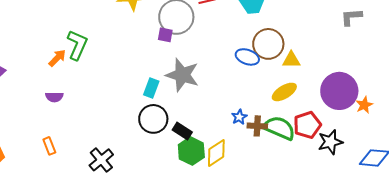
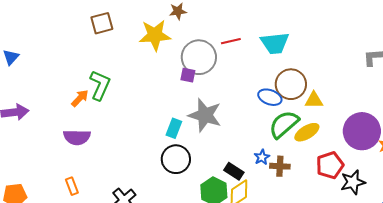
purple semicircle: (54, 97) -> (77, 137), size x1.5
green semicircle: (279, 128) -> (284, 124), moved, turned -64
black rectangle: (182, 131) -> (234, 171), moved

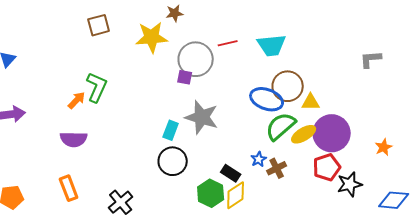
blue ellipse: (270, 97) -> (267, 99), size x1.4
purple circle: (362, 131) -> (332, 133), moved
brown cross: (280, 166) -> (277, 168), turned -30
orange rectangle: (72, 186) -> (69, 188), size x1.4

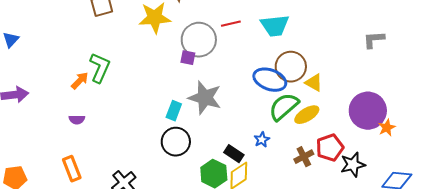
yellow triangle: (311, 102) -> (314, 83), turned 30
purple circle: (332, 133) -> (368, 111), moved
purple semicircle: (74, 139) -> (77, 120), size x0.6
brown cross: (277, 168) -> (304, 157), moved

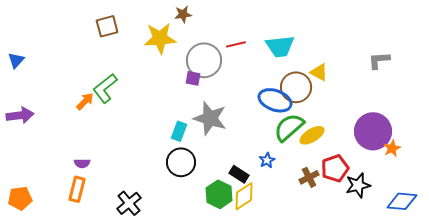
green L-shape: (100, 68) -> (105, 88), turned -152
yellow triangle: (314, 83) -> (319, 72), moved
purple semicircle: (77, 120) -> (82, 163), moved
orange rectangle: (72, 169) -> (77, 189), turned 35

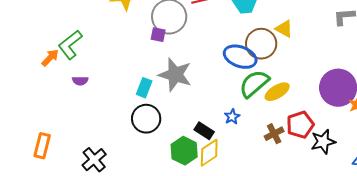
purple semicircle: (82, 163) -> (80, 81), moved

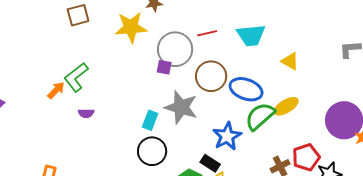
brown circle: (261, 44) -> (211, 76), moved
yellow ellipse: (277, 92) -> (286, 106), moved
blue star: (232, 117) -> (227, 136), moved, size x1.8

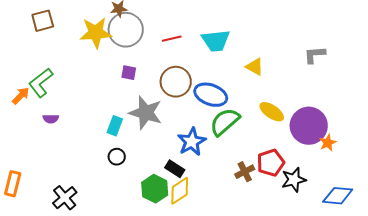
gray circle: (175, 49) -> (126, 30), moved
yellow ellipse: (286, 106) -> (272, 112), moved, turned 65
black circle: (152, 151) -> (117, 157), size x0.6

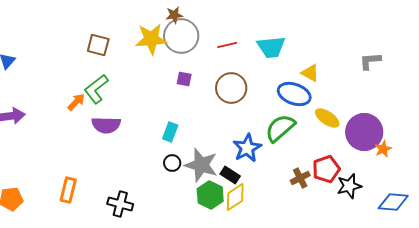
brown square: (43, 21) -> (98, 45), moved, turned 30
blue ellipse: (211, 95) -> (294, 94), moved
gray star: (146, 113) -> (201, 165), moved
purple semicircle: (51, 119) -> (106, 125), size x1.8
black cross: (65, 198) -> (120, 204), turned -35

